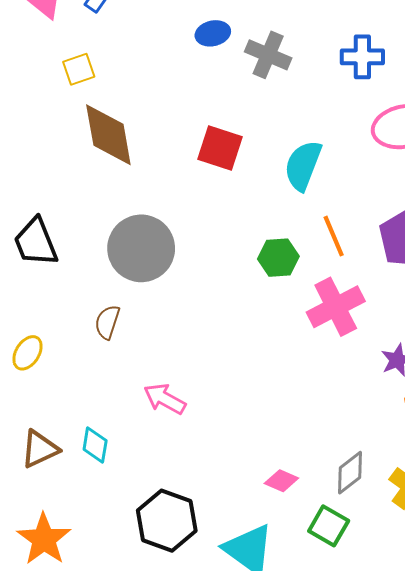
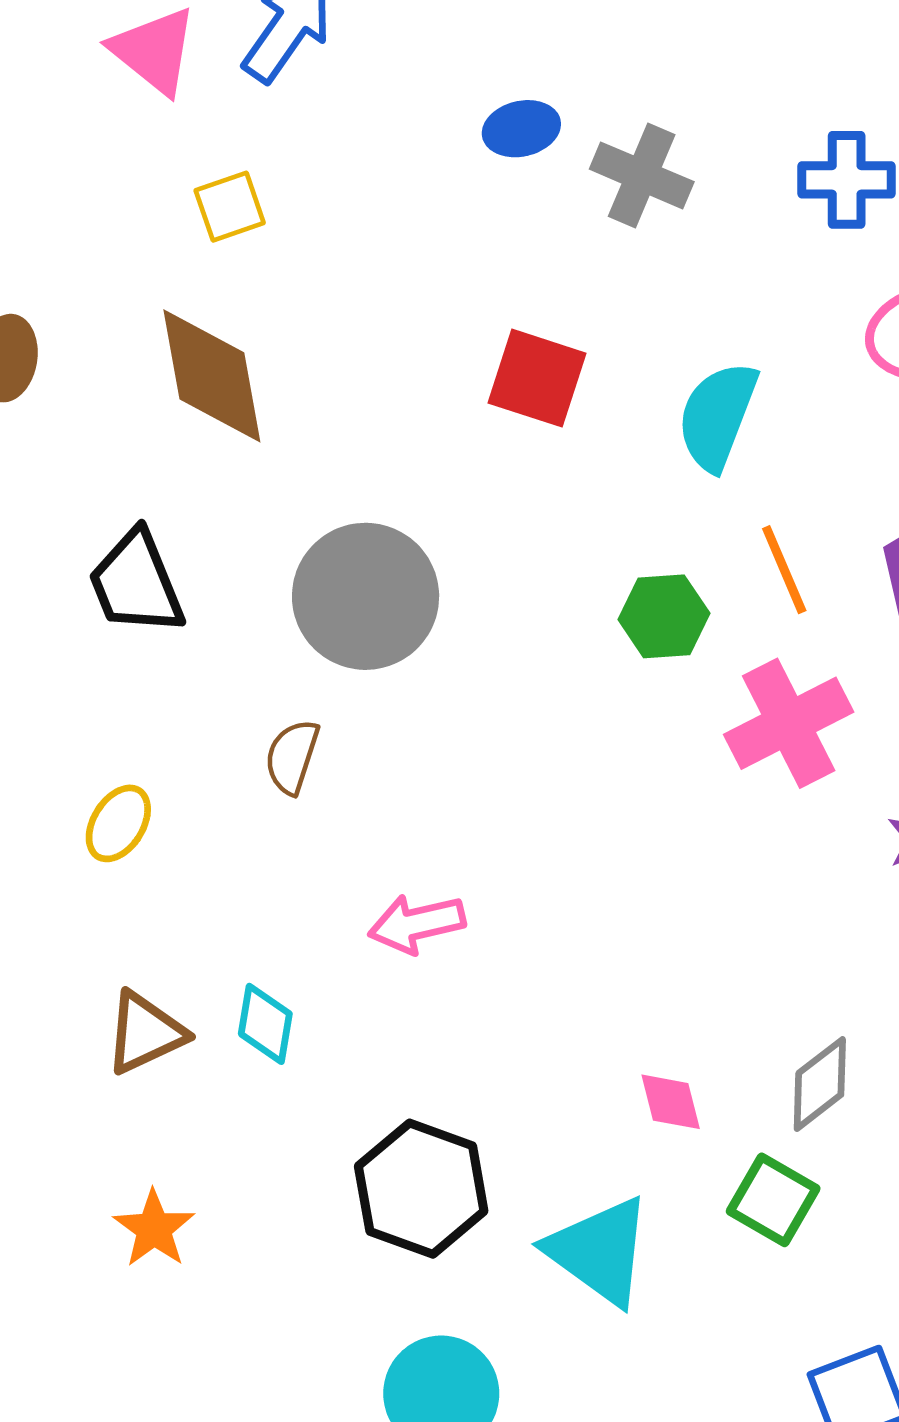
brown diamond: (108, 135) -> (212, 376), moved
pink arrow: (165, 399) -> (417, 924), turned -42
pink diamond: (281, 481) -> (671, 1102), turned 52
orange star: (44, 539) -> (154, 1229), size x0.7

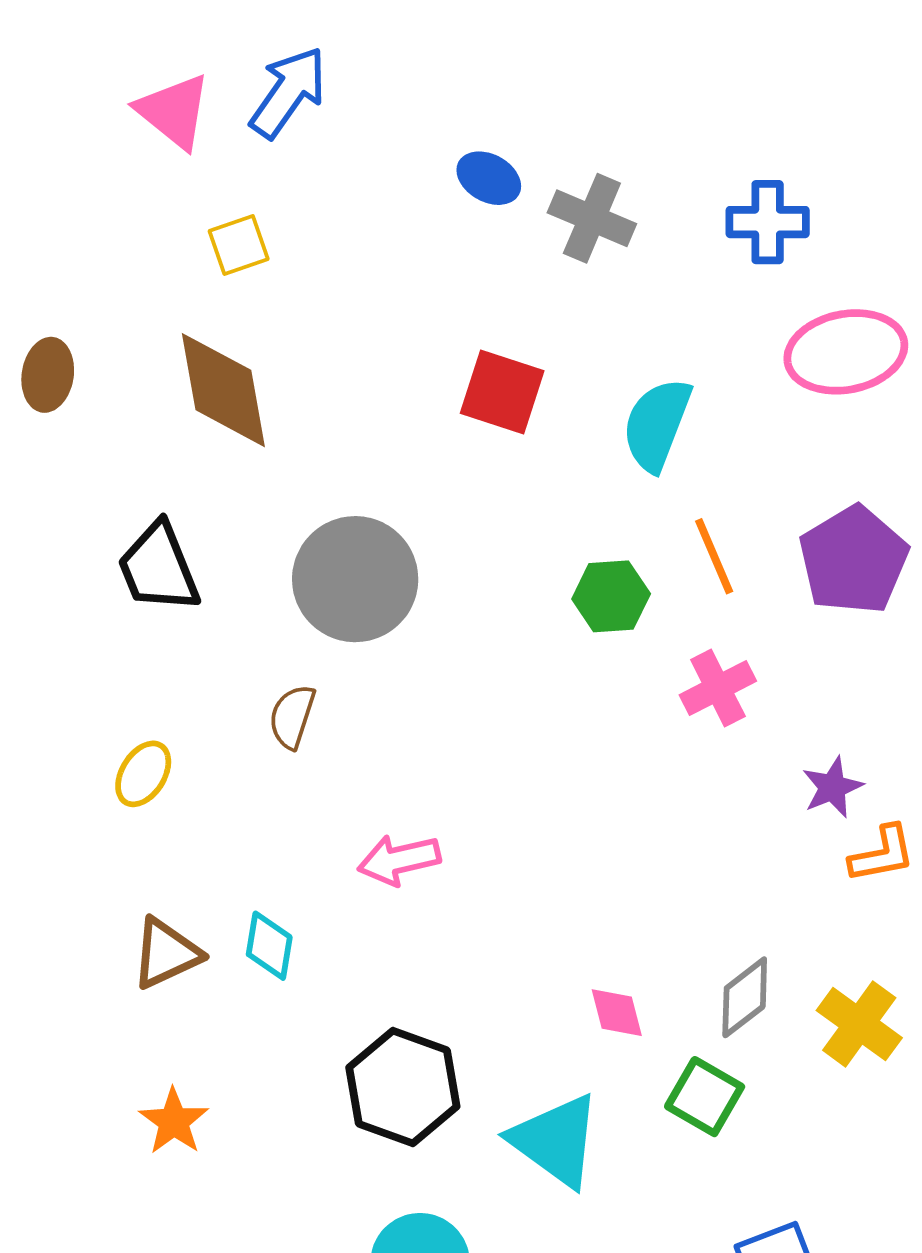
blue ellipse: (521, 129) -> (489, 178), turned 42
pink cross: (789, 723) -> (718, 688), size x0.7

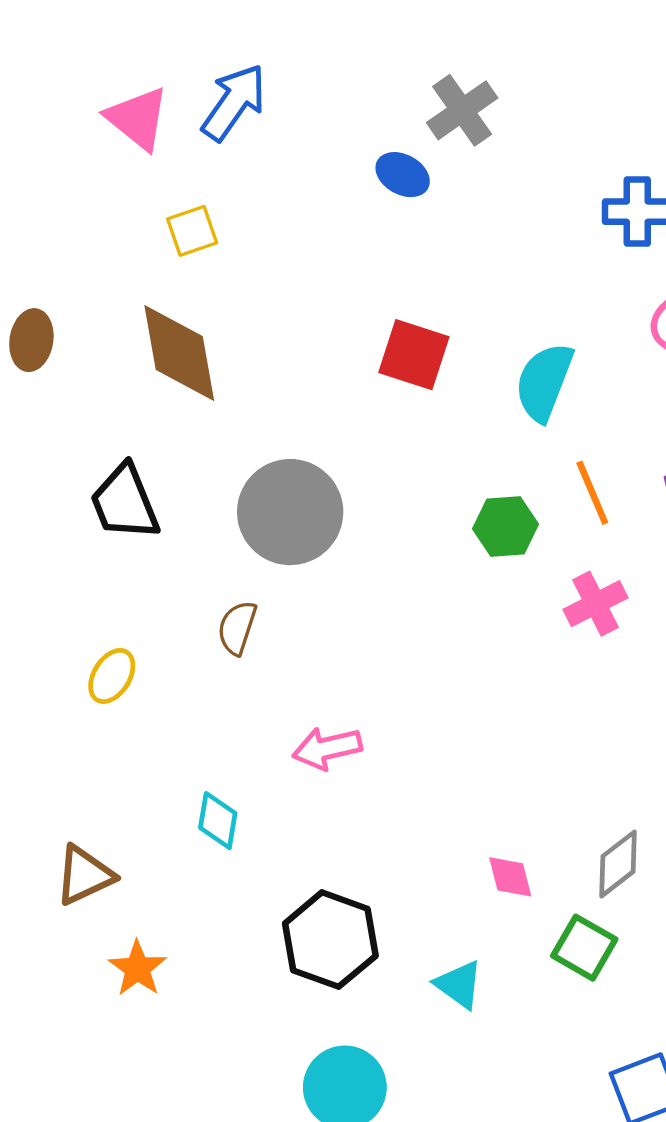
gray cross: (592, 218) -> (462, 110), moved, turned 32
brown triangle: (166, 953) -> (84, 875), moved
cyan triangle: (556, 1140) -> (459, 985), size x0.6

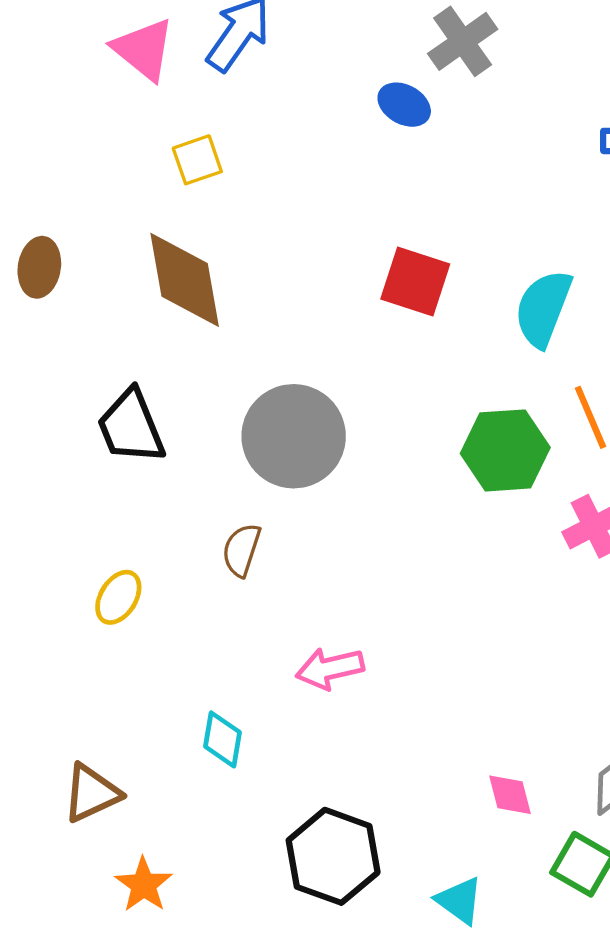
green hexagon: (505, 527) -> (505, 450), size x1.4

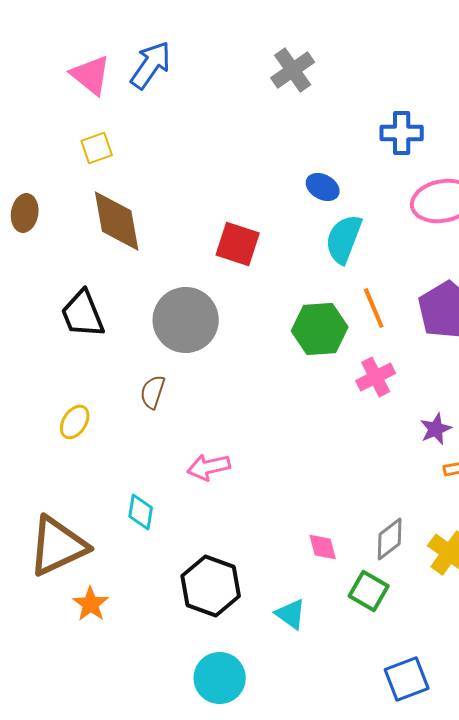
blue ellipse: (404, 105) -> (323, 187), moved
yellow square: (197, 160) -> (97, 148), moved
red square: (415, 281) -> (238, 244), moved
brown triangle: (91, 793) -> (58, 546), size x1.6

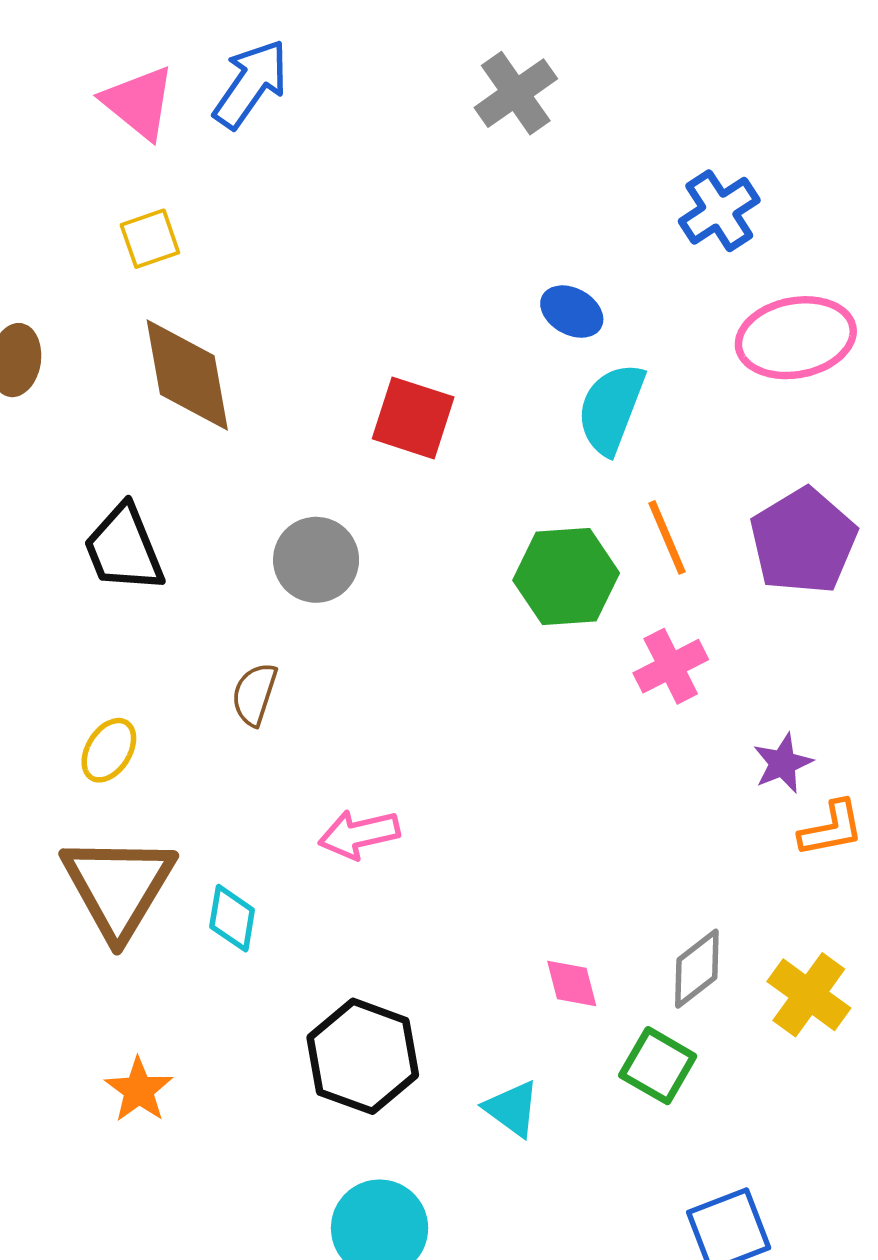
blue cross: (402, 133) -> (719, 211), turned -33
gray circle: (186, 320) -> (316, 560), size x0.7
brown triangle: (58, 546) -> (118, 886), moved, turned -34

